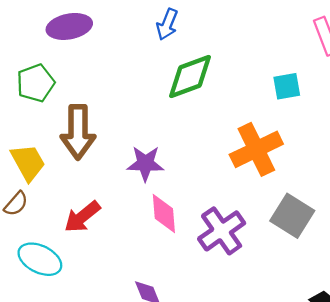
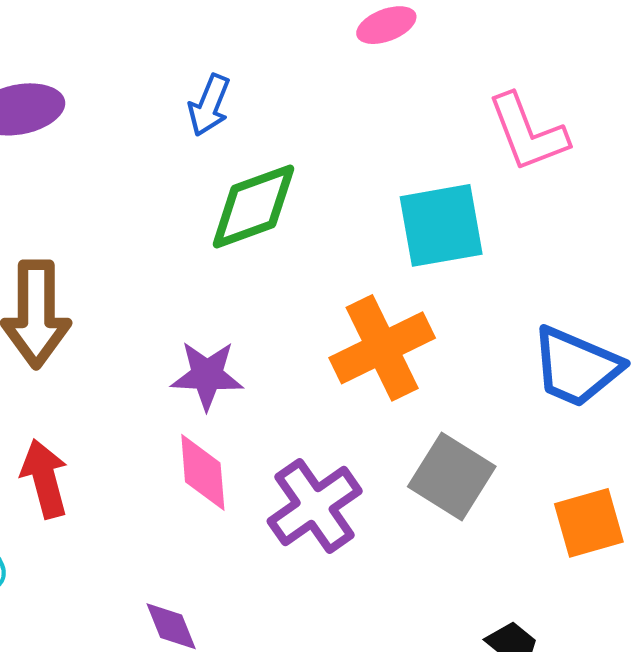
cyan square: (287, 86) -> (441, 225), size x1.6
purple star: (145, 163) -> (207, 375), moved
red arrow: (82, 217) -> (45, 479), turned 114

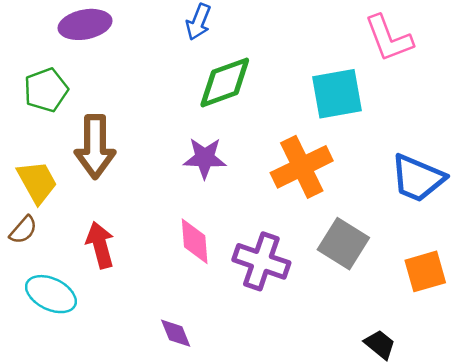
purple star: (207, 375) -> (205, 158), moved
purple cross: (315, 506) -> (261, 261), turned -36

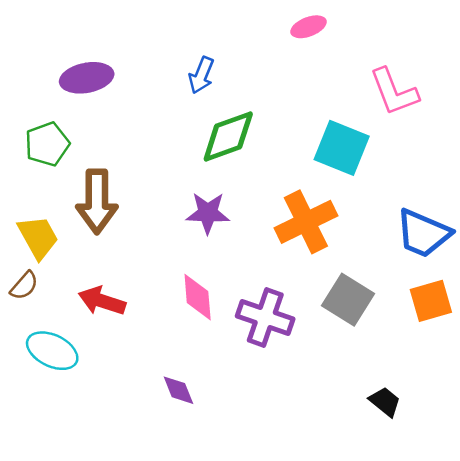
cyan square: (337, 94) -> (342, 148), turned 32
red arrow: (100, 245) -> (102, 301), turned -57
orange square: (425, 271) -> (431, 301), moved

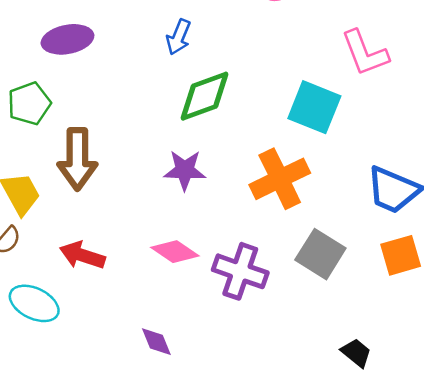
pink diamond: (198, 297) -> (175, 252), turned -51

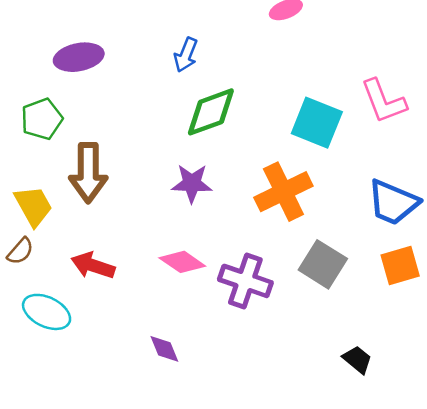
pink L-shape: (365, 53) -> (383, 101), moved

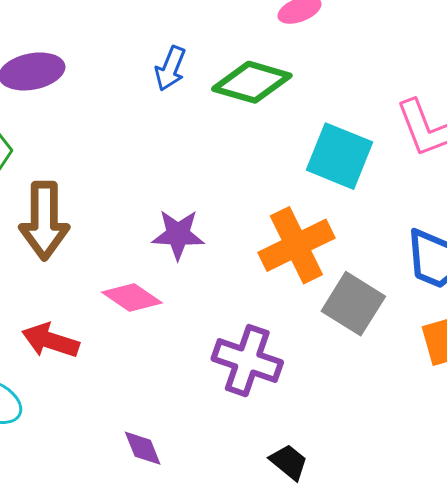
green diamond: (211, 112) -> (252, 82), moved, turned 36
pink diamond: (182, 262) -> (132, 297), moved
gray square: (323, 264) -> (353, 304), moved
black trapezoid: (357, 360) -> (289, 462), moved

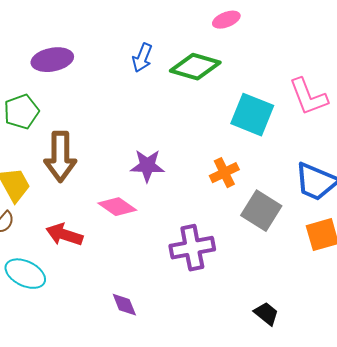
orange cross: (296, 245) -> (224, 173), size x0.6
purple cross: (247, 361) -> (192, 248), turned -30
black trapezoid: (289, 462) -> (266, 314), moved

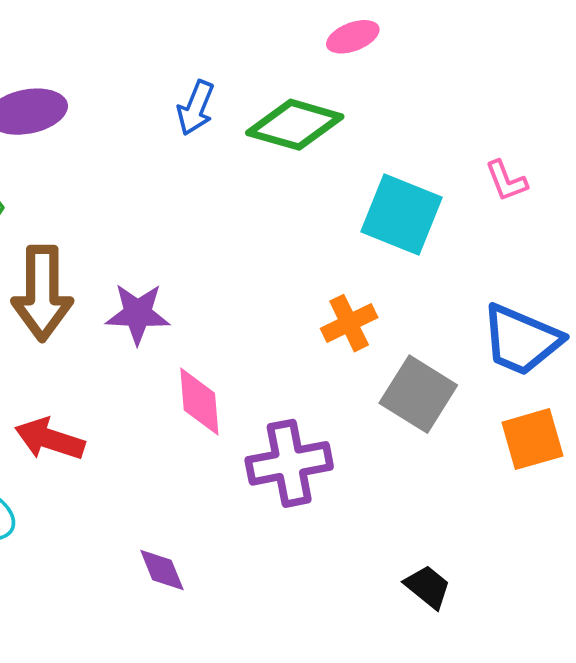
pink L-shape: (308, 97) -> (506, 181), size x0.6
purple star: (147, 166) -> (138, 314), moved
pink diamond: (117, 207) -> (199, 402), moved, turned 51

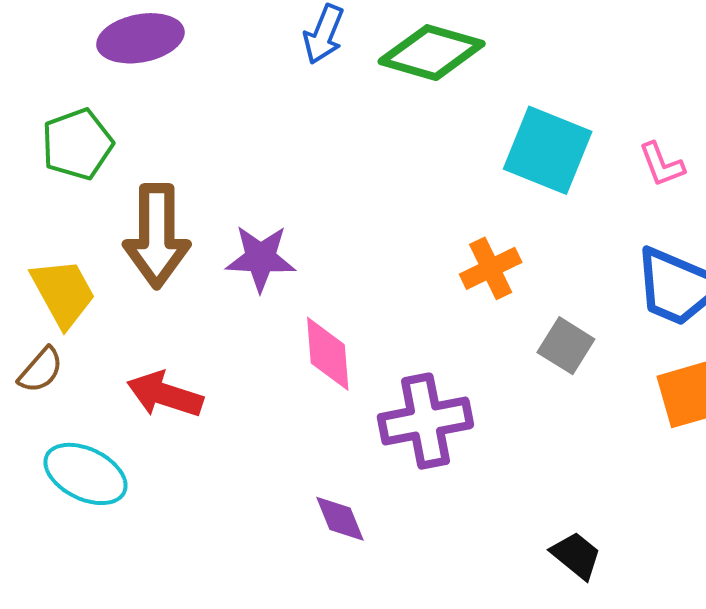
pink L-shape: (506, 181) -> (662, 165), moved
gray square: (418, 394) -> (566, 346), size x0.7
purple diamond: (162, 570) -> (340, 519), moved

